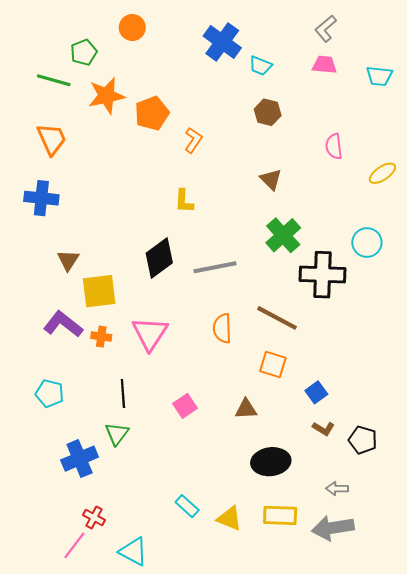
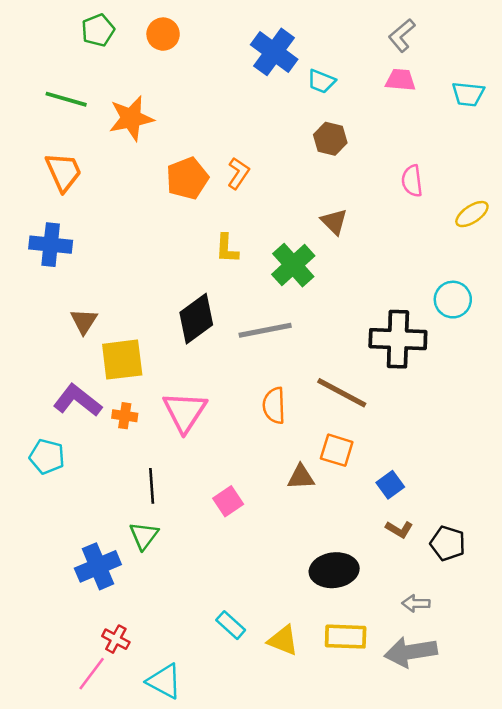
green pentagon: (84, 52) -> (98, 30), moved
orange pentagon: (152, 113) -> (187, 178), moved
green cross: (283, 235) -> (293, 265), moved
cyan pentagon: (50, 393) -> (47, 457), moved
brown triangle: (246, 409) -> (301, 477), moved

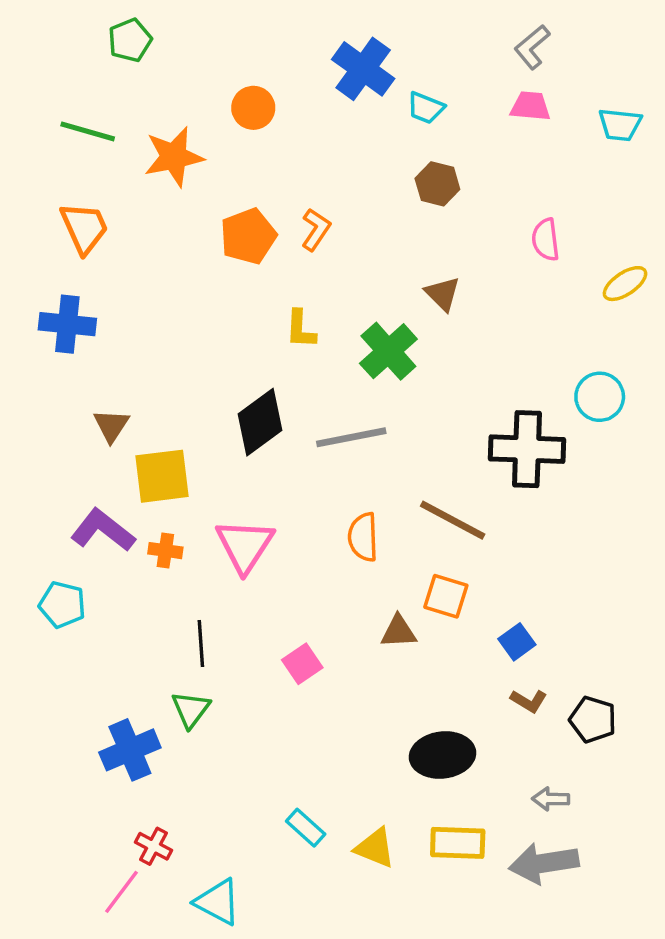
orange circle: (163, 34) -> (253, 108), moved

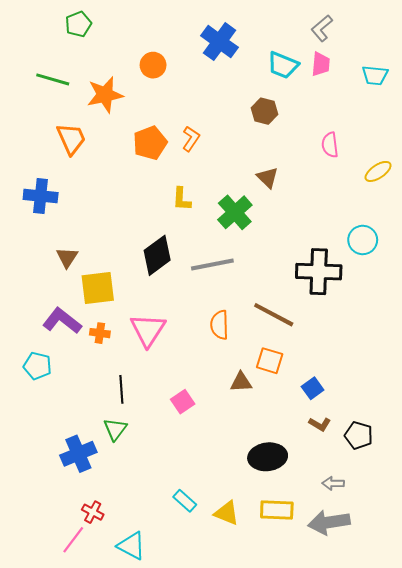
pink trapezoid: (530, 106) -> (321, 64), turned 90
cyan trapezoid: (426, 108) -> (283, 65), moved, size x1.4
orange trapezoid: (84, 228) -> (71, 139), moved

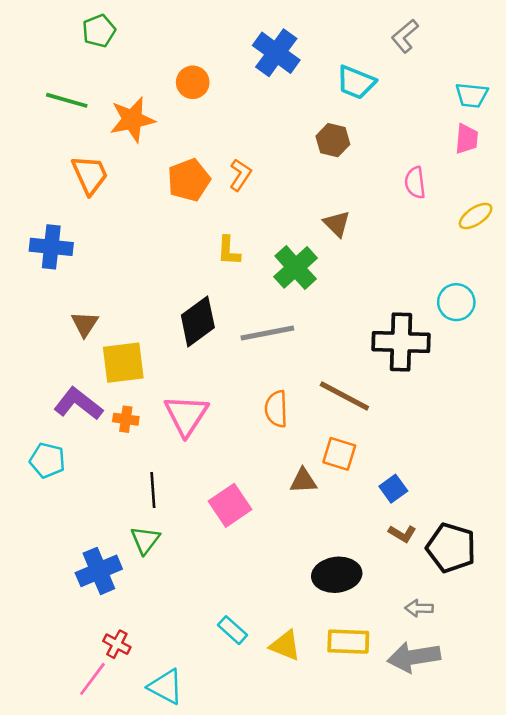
pink trapezoid: (321, 64) -> (467, 139), moved
pink square: (183, 402) -> (230, 505), size x1.4
black pentagon: (359, 435) -> (451, 548), size x1.4

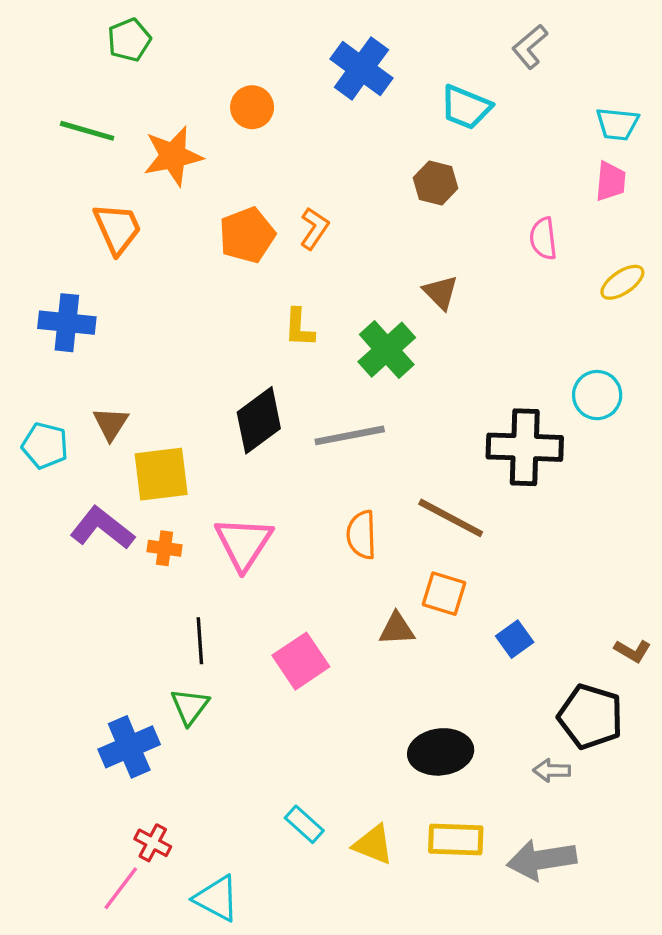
cyan pentagon: (47, 460) -> (45, 446), moved
brown L-shape: (402, 534) -> (632, 651), moved
gray arrow: (419, 608) -> (552, 770), moved

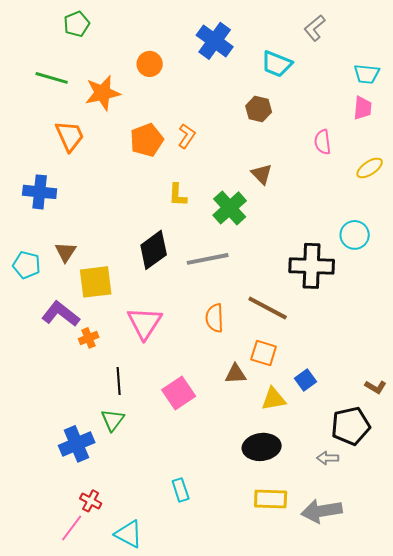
orange cross: (165, 548) -> (89, 338), moved, turned -30
black pentagon: (590, 717) -> (351, 426), turned -30
cyan rectangle: (304, 824) -> (181, 490), turned 30
yellow triangle: (373, 844) -> (274, 399), moved, turned -32

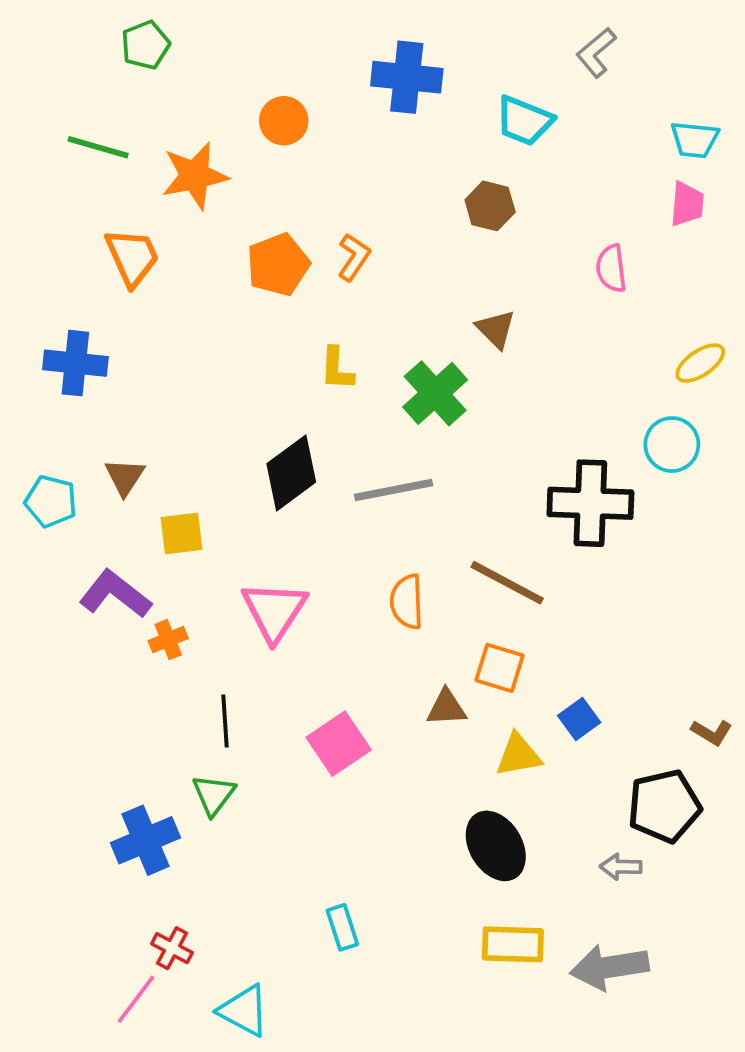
blue cross: (215, 41) -> (407, 77), turned -30
yellow ellipse: (370, 168) -> (700, 363), moved
yellow square: (96, 282) -> (181, 533), size x0.7
black ellipse: (262, 447) -> (496, 846), turned 66

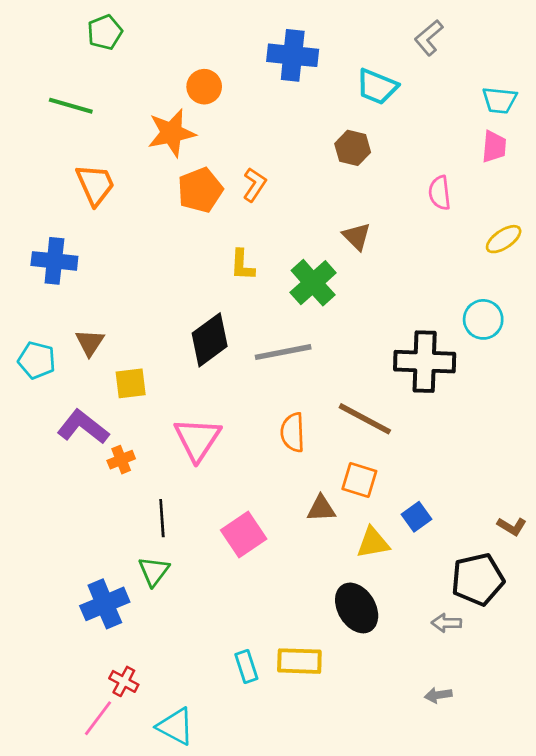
orange star: (195, 176) -> (171, 133), moved
yellow ellipse: (700, 363) -> (504, 239), moved
yellow rectangle: (513, 944) -> (299, 661), moved
gray arrow: (609, 967) -> (438, 695), size x0.5

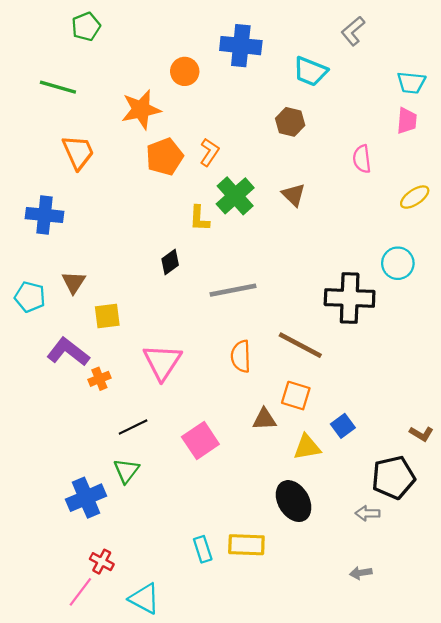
orange circle: (204, 87) -> (185, 71), moved
green cross: (313, 283) -> (235, 196), moved
black diamond: (210, 340) -> (170, 262), moved, size x0.6
black line: (162, 518) -> (133, 427), turned 68

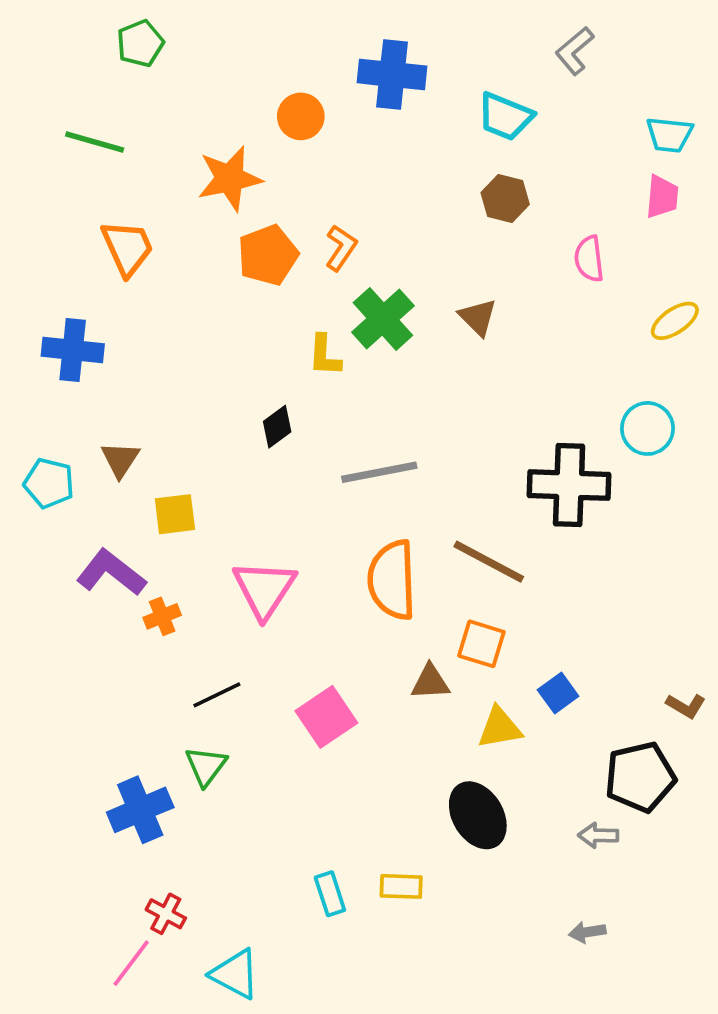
brown hexagon: (290, 122) -> (505, 199), moved
orange semicircle: (241, 356) -> (392, 580), size x1.5
yellow rectangle: (246, 545) -> (401, 886), size x0.7

